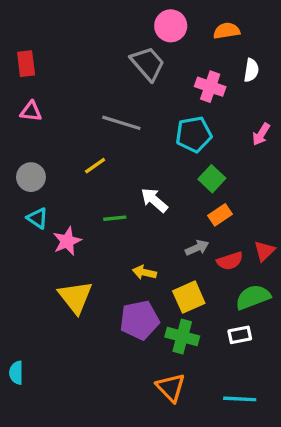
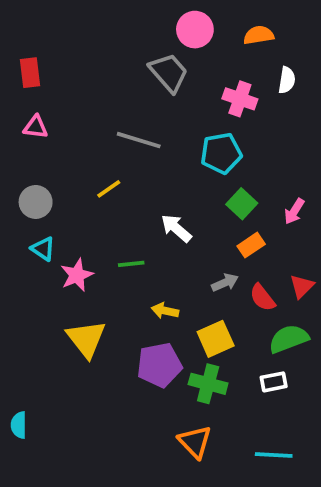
pink arrow: (261, 134) -> (294, 211), moved
green line: (115, 218) -> (131, 264), moved
red semicircle: (230, 261) -> (262, 298), turned 70

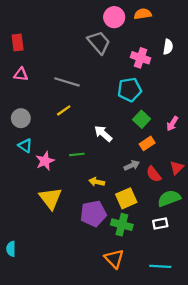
orange semicircle: (259, 35) -> (143, 14), moved
gray line: (139, 140) -> (67, 82), moved

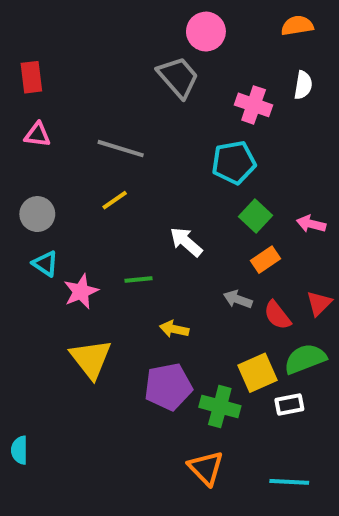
orange semicircle: (143, 14) -> (297, 26), moved
pink arrow: (172, 124) -> (311, 224), turned 72
gray arrow: (132, 165) -> (238, 299), turned -136
yellow square: (126, 198) -> (258, 373), moved

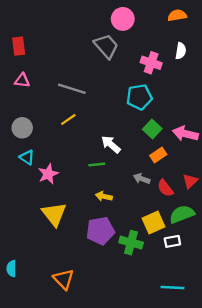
pink arrow: (311, 224) -> (185, 134), size x1.5
green line: (138, 280) -> (97, 164), moved
orange triangle: (206, 468) -> (64, 279), moved

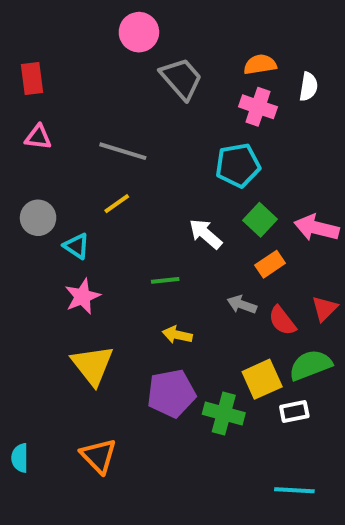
orange semicircle: (177, 15) -> (260, 64), moved
pink circle: (123, 19) -> (139, 32), moved
white arrow: (111, 144) -> (206, 234), moved
cyan triangle: (27, 157) -> (76, 246), moved
orange triangle: (64, 279) -> (99, 456), moved

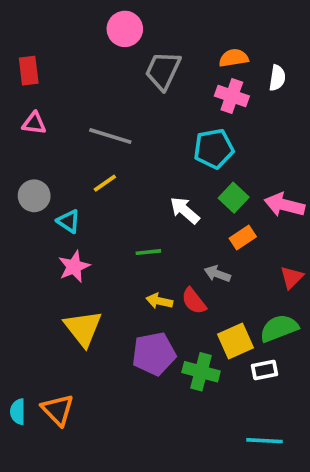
gray trapezoid: (181, 79) -> (163, 71), turned -114
red semicircle: (282, 321) -> (194, 301), moved
orange triangle: (99, 456) -> (58, 410), moved

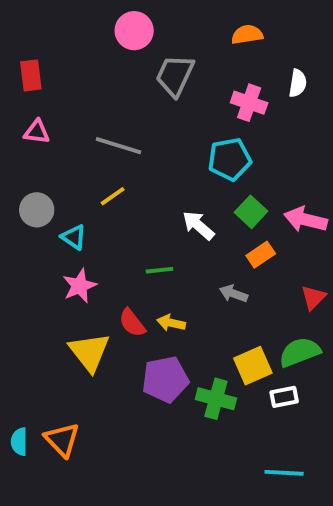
orange semicircle: (234, 58) -> (247, 35), moved
red semicircle: (194, 301) -> (132, 323), moved

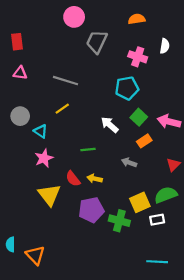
orange triangle: (62, 440) -> (35, 255), moved

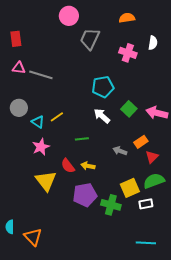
gray line: (65, 81) -> (41, 75), moved
cyan pentagon: (127, 88) -> (103, 87), moved
yellow line: (62, 109) -> (57, 117), moved
orange rectangle: (144, 141) -> (141, 142), moved
red triangle: (173, 165) -> (152, 157), moved

